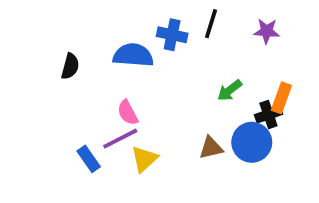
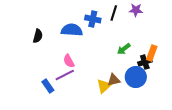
purple star: (267, 31) -> (136, 10), moved
yellow triangle: (144, 159) -> (104, 86), moved

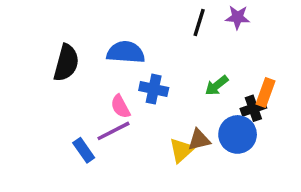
blue cross: (93, 19) -> (154, 89), moved
black semicircle: (38, 36) -> (66, 63), size x1.5

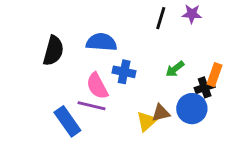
pink semicircle: (120, 106) -> (97, 86), size x1.4
purple line: (113, 131) -> (92, 106), turned 40
blue rectangle: (84, 150) -> (67, 121), size x1.5

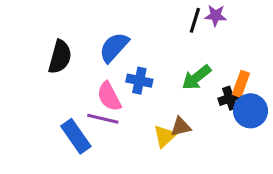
black line: (161, 18) -> (195, 20), moved
blue semicircle: (101, 42) -> (114, 47), turned -52
green arrow: (175, 69) -> (196, 77), size x1.4
blue circle: (192, 109) -> (250, 111), moved

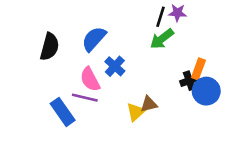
green arrow: (196, 77) -> (162, 39), moved
blue cross: (139, 81) -> (115, 66), turned 30

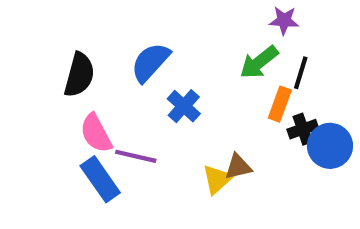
black line: (161, 17) -> (301, 73), moved
orange rectangle: (198, 69) -> (280, 104), moved
pink semicircle: (90, 79) -> (96, 133), moved

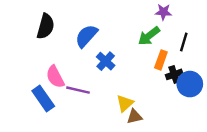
black line: (301, 73) -> (184, 42), moved
black semicircle: (79, 75) -> (46, 26), moved
brown triangle: (238, 167) -> (135, 116), moved
blue rectangle: (100, 179) -> (43, 98), moved

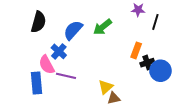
green arrow: (149, 36) -> (103, 27), moved
black line: (184, 42) -> (155, 22), moved
blue cross: (106, 61) -> (59, 51), moved
blue rectangle: (43, 98) -> (36, 83), turned 30

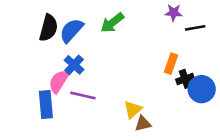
black line: (155, 22) -> (195, 28), turned 63
green arrow: (103, 27) -> (112, 23), moved
blue semicircle: (73, 30) -> (71, 30), moved
pink semicircle: (47, 65) -> (59, 81), turned 60

